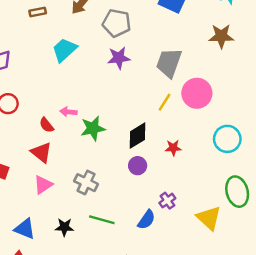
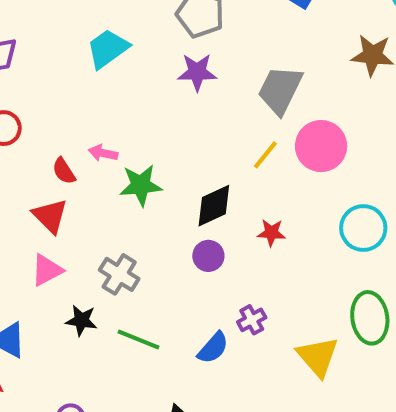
black star: (64, 227) -> (81, 320), moved

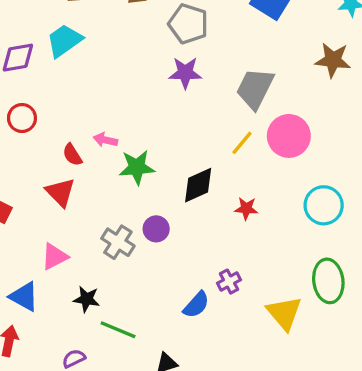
cyan trapezoid: (108, 49) -> (64, 41), moved
purple circle: (208, 256) -> (156, 229), moved
pink triangle: (47, 270) -> (54, 257), moved
black star: (81, 320) -> (87, 299), moved
green line: (139, 340) -> (118, 330), moved

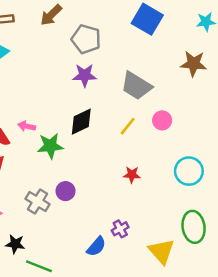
gray trapezoid: (255, 88) -> (136, 86), turned -84
pink circle: (289, 136) -> (162, 120), size x0.6
black diamond: (198, 185) -> (81, 122), moved

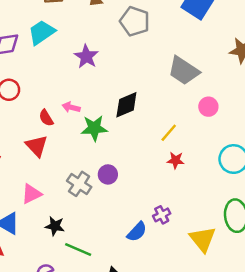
purple star: (85, 75) -> (86, 57), moved, turned 30
yellow line: (128, 126) -> (169, 133), moved

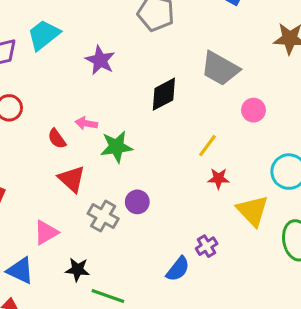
black diamond: (126, 105) -> (164, 94), moved
red triangle: (37, 146) -> (72, 179), moved
yellow triangle: (203, 239) -> (253, 211), moved

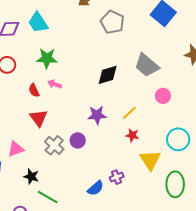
cyan trapezoid: (44, 35) -> (38, 22), turned -95
purple star: (100, 60) -> (97, 115), moved, turned 30
green star: (116, 147) -> (47, 58), moved

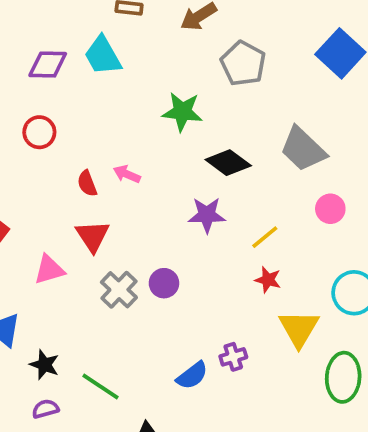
green star: (47, 58) -> (182, 112), moved
black diamond: (108, 75) -> (228, 163), turned 50
purple star: (97, 115) -> (207, 215), moved
pink triangle: (16, 149) -> (49, 270), moved
black star: (31, 176) -> (44, 365), moved

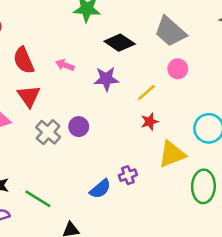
pink arrow: (127, 174) -> (65, 65), moved
red semicircle: (87, 183) -> (24, 60), size x1.5
pink circle: (330, 209) -> (178, 69), moved
red star: (268, 280) -> (150, 122), turned -30
yellow triangle: (299, 328) -> (172, 154), turned 40

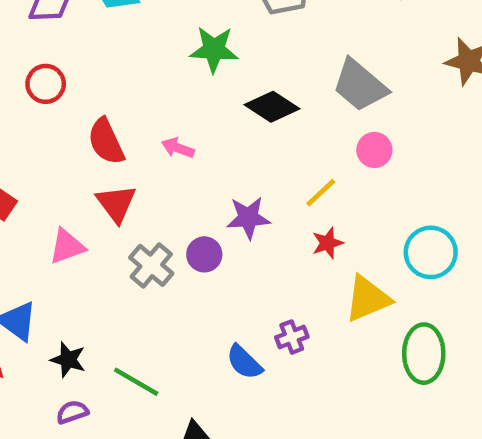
purple star: (106, 79) -> (248, 218), moved
blue semicircle: (100, 189) -> (244, 362), turned 85

